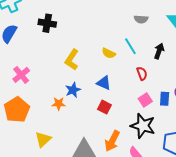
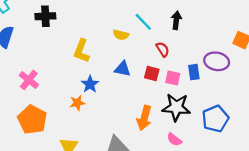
pink square: (145, 100) -> (173, 78), turned -32
red square: (104, 107) -> (152, 74), moved
orange arrow: (112, 141) -> (144, 118), moved

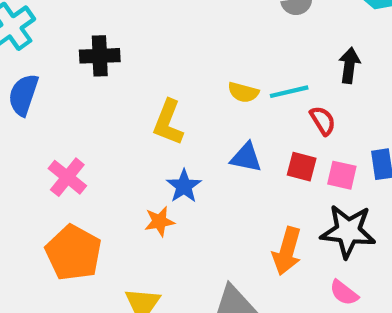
cyan line: (143, 22) -> (289, 92), moved, turned -60

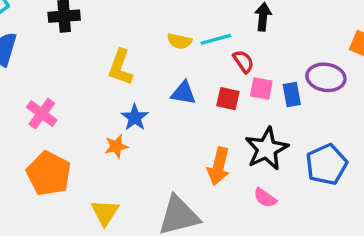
pink square: (342, 175) -> (261, 89), moved
black star: (348, 231) -> (267, 149), turned -30

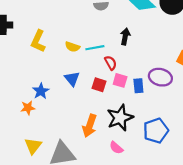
yellow L-shape: (120, 67) -> (38, 41), moved
blue triangle: (183, 93) -> (72, 79), turned 35
yellow triangle: (105, 212) -> (33, 146), moved

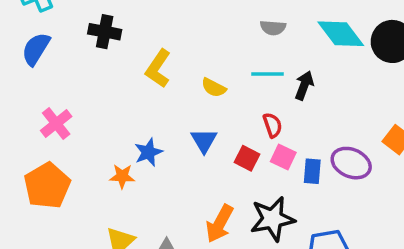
cyan line: (95, 48) -> (268, 74), moved

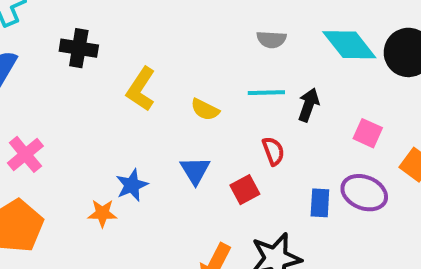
pink square: (283, 157) -> (368, 133), moved
red square: (247, 158) -> (245, 190), turned 35

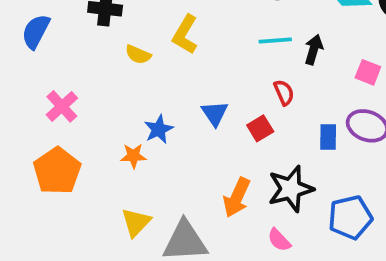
yellow L-shape: (141, 89) -> (185, 35), moved
yellow semicircle: (205, 110) -> (138, 55), moved

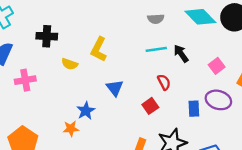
black arrow: (314, 50) -> (181, 54), turned -48
pink square: (368, 72) -> (217, 66), turned 35
pink cross: (62, 106) -> (25, 80), moved, turned 36
blue triangle: (215, 113) -> (115, 88), moved

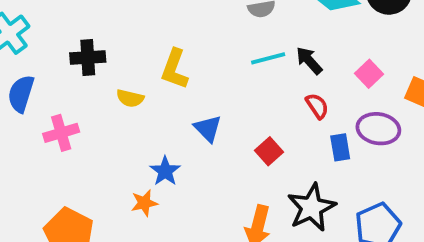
red semicircle: (164, 82) -> (317, 106), moved

